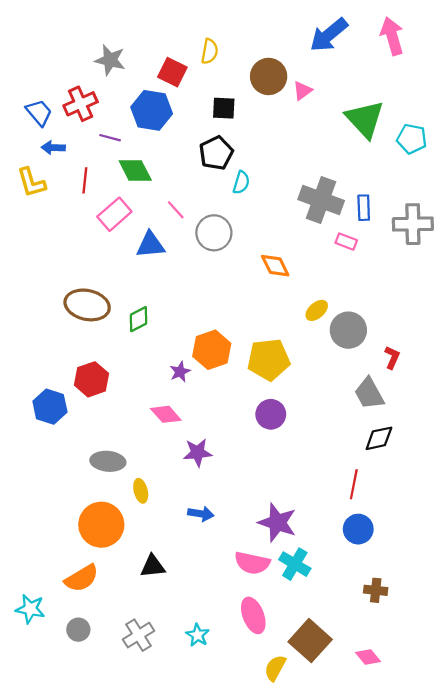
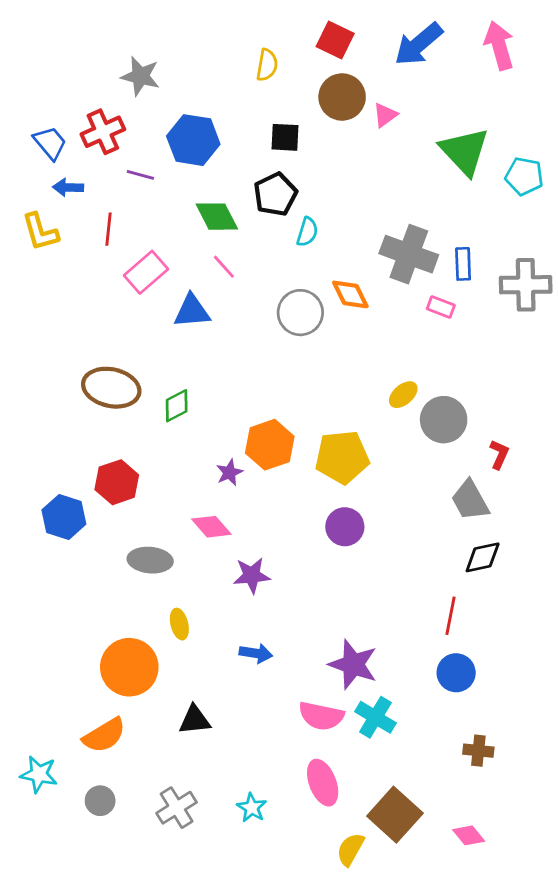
red square: (172, 72) -> (335, 40), moved
green diamond: (135, 170) -> (217, 217), moved
gray circle: (214, 233) -> (300, 313), moved
orange diamond: (275, 266) -> (350, 294), moved
gray ellipse: (108, 461) -> (150, 560), moved

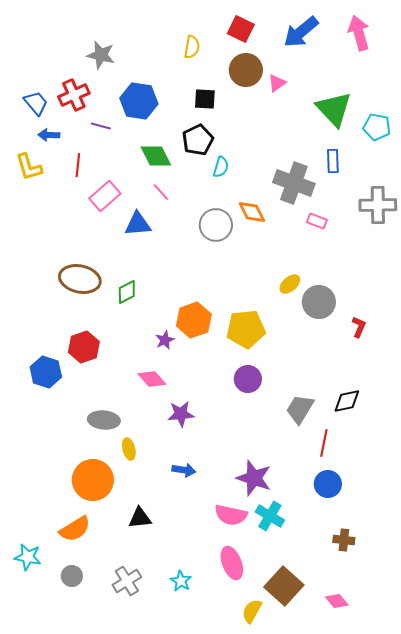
blue rectangle: (463, 264) -> (333, 161), moved
gray trapezoid: (470, 500) -> (300, 409), moved, turned 60
gray ellipse: (150, 560) -> (104, 420), moved

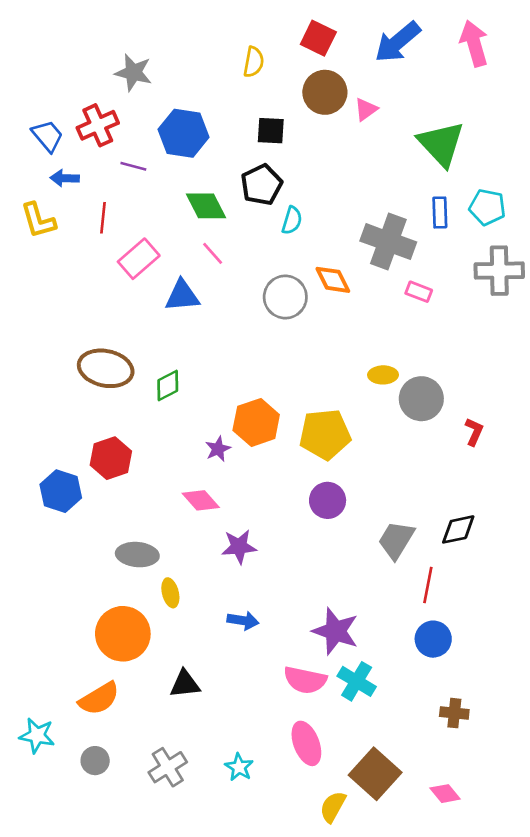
cyan pentagon: (377, 127) -> (487, 207), moved
yellow ellipse: (290, 284) -> (383, 375), turned 40

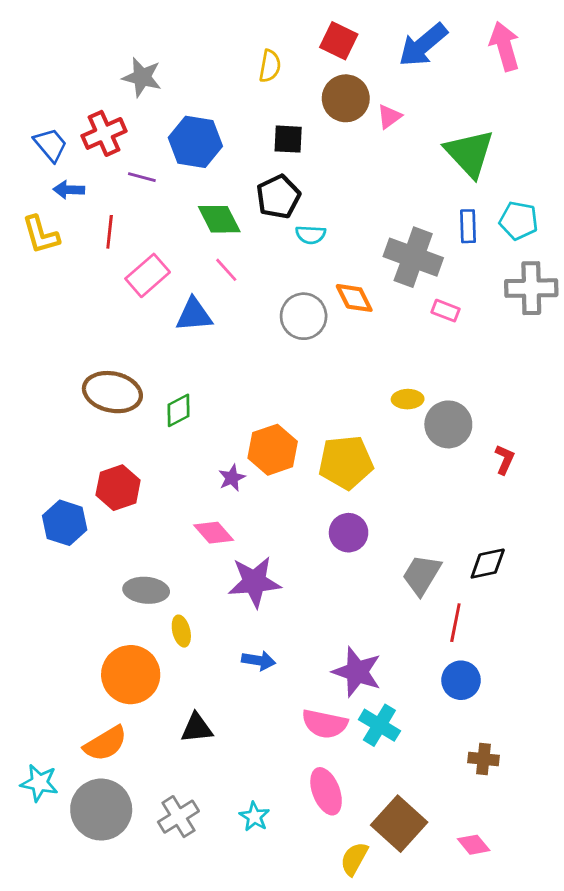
cyan semicircle: (292, 220) -> (311, 235), turned 76
purple star: (239, 547) -> (254, 582), size x1.4
gray circle: (95, 761) -> (101, 810), size x2.0

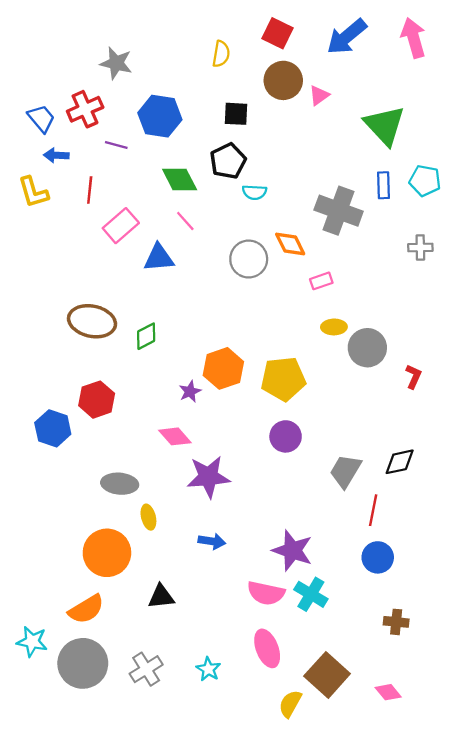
gray cross: (531, 288) -> (420, 247), moved, size x0.6
pink rectangle: (446, 311) -> (321, 281), moved, turned -40

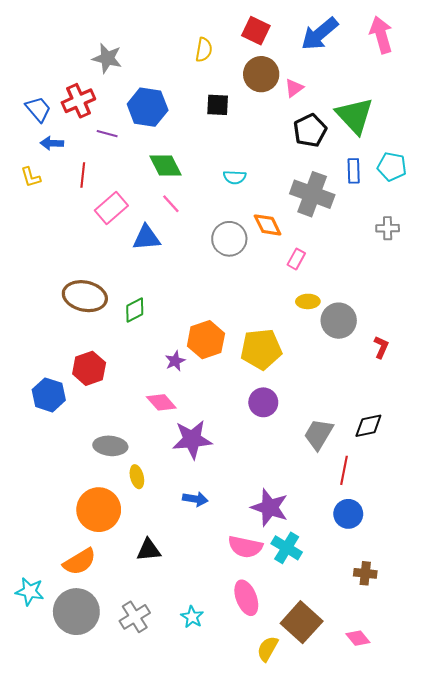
black pentagon: (228, 161) -> (310, 130), moved
yellow L-shape: (33, 192) -> (31, 177), size x0.7
pink rectangle: (321, 281) -> (296, 259), turned -42

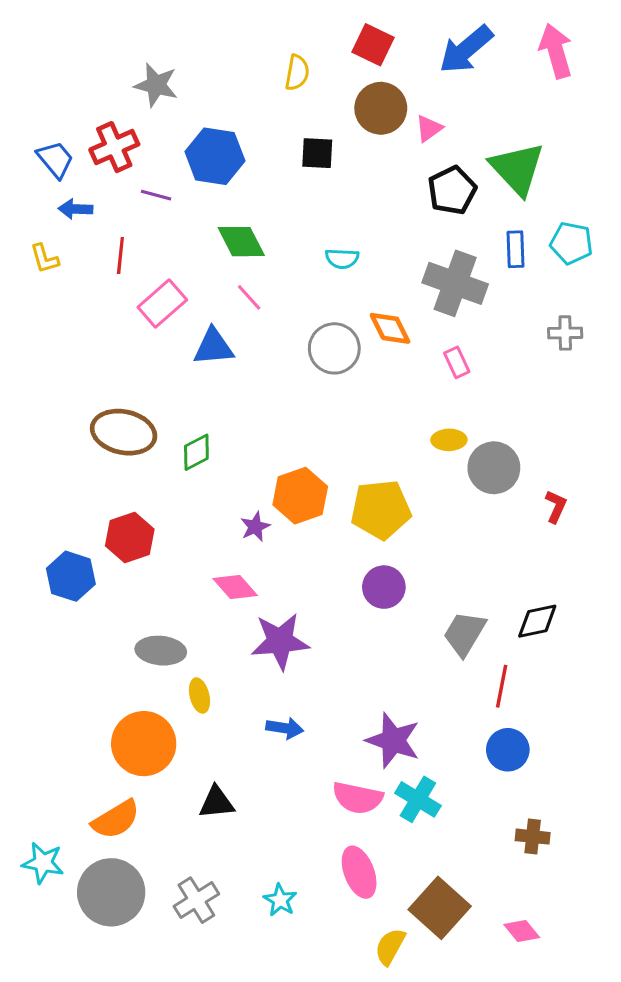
pink rectangle: (296, 259) -> (457, 362), moved, turned -54

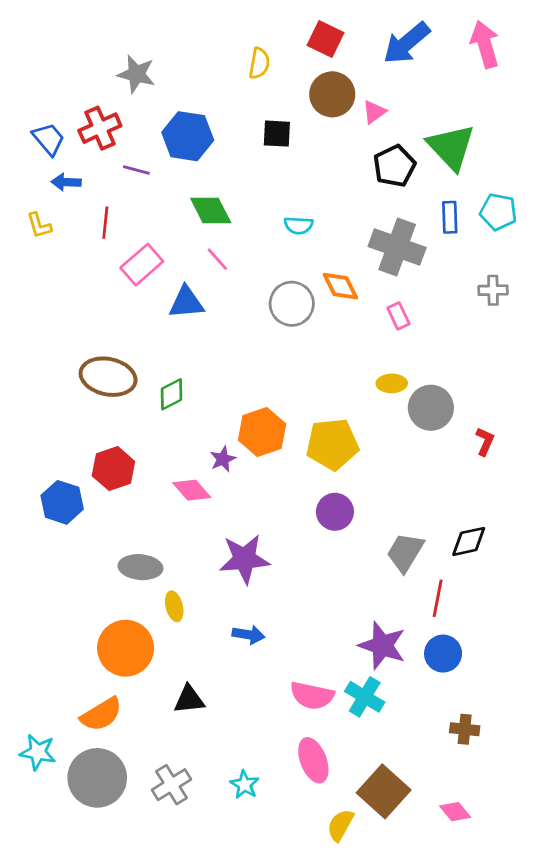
pink diamond: (235, 587) -> (192, 490), moved
purple star: (393, 740) -> (382, 645), moved

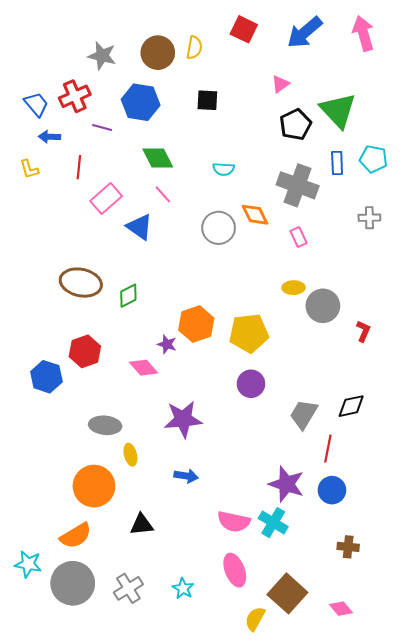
brown circle: (332, 94) -> (158, 53), moved
blue triangle: (186, 302) -> (140, 227), turned 40
purple star: (223, 459) -> (167, 344), turned -30

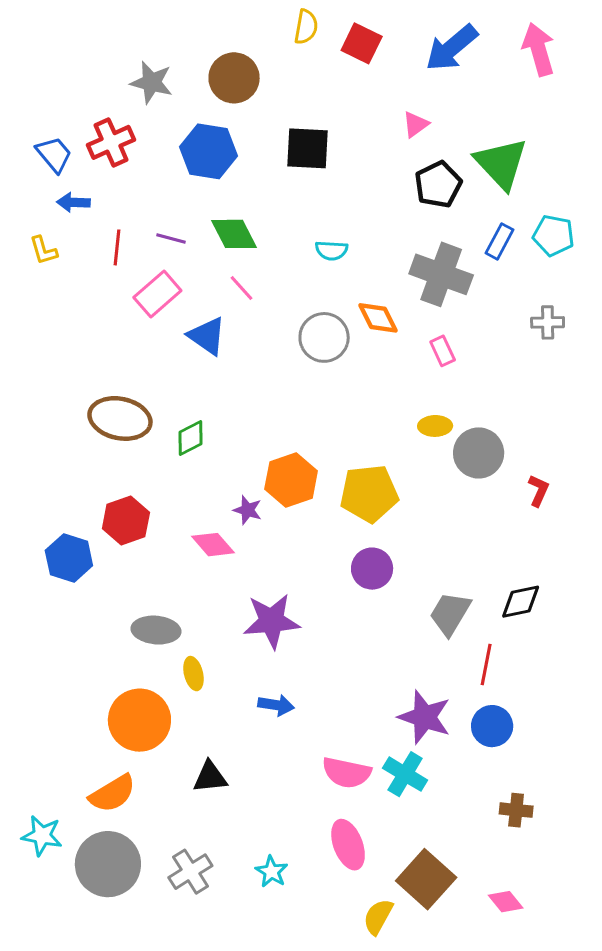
yellow semicircle: (194, 48) -> (306, 27), moved
black square: (207, 100) -> (308, 148), size x1.4
purple line: (102, 128) -> (171, 238), moved
blue rectangle: (337, 163) -> (500, 241), turned 30

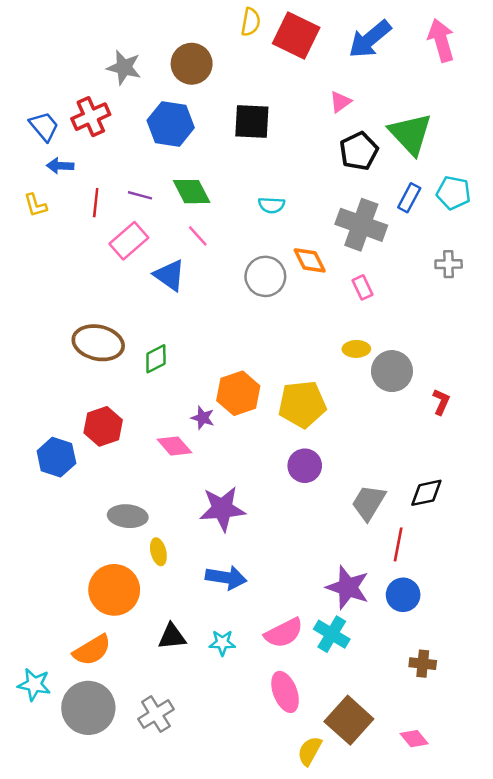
red square: (362, 43) -> (296, 35), size x1.4
blue arrow: (276, 705) -> (226, 578), size x1.4
pink semicircle: (347, 773) -> (284, 633), turned -39
cyan star: (272, 872) -> (222, 643), moved, turned -30

